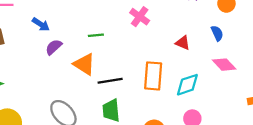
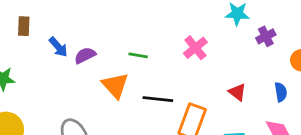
blue arrow: (41, 24) -> (58, 47), moved
black line: (110, 81) -> (158, 99), moved

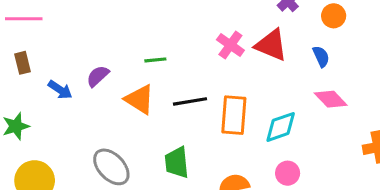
blue arrow: (58, 47) -> (60, 90), moved
pink cross: (195, 48) -> (230, 45), moved
red triangle: (237, 92) -> (271, 45), moved, size x1.6

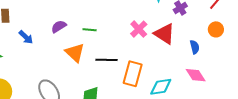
orange circle: (334, 16) -> (216, 29), moved
purple semicircle: (98, 76) -> (59, 26), moved

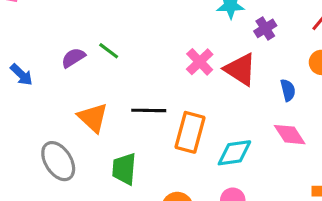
green line: (90, 30) -> (109, 51), moved, turned 32
orange triangle: (75, 53) -> (93, 118), moved

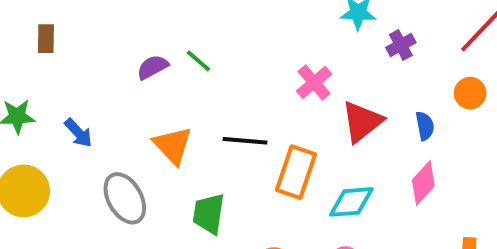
red triangle: (240, 69) -> (362, 122), moved, turned 45
blue arrow: (22, 75) -> (78, 133), moved
pink diamond: (290, 135) -> (423, 183), turned 72

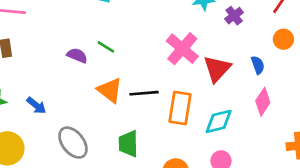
purple semicircle: (153, 67) -> (77, 56), turned 60
pink cross: (314, 83) -> (182, 49), size x1.4
orange triangle: (173, 145) -> (110, 90), moved

